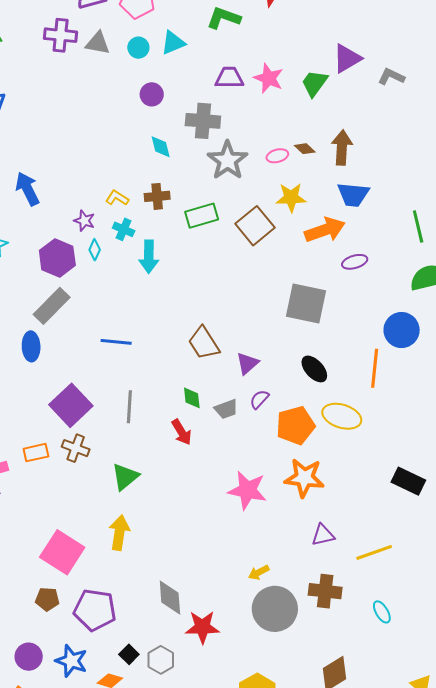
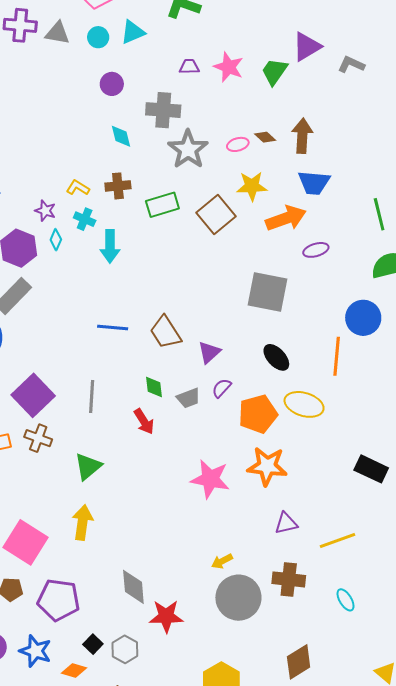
purple trapezoid: (229, 78) -> (189, 67), size x0.7
blue line: (116, 342) -> (113, 328), moved

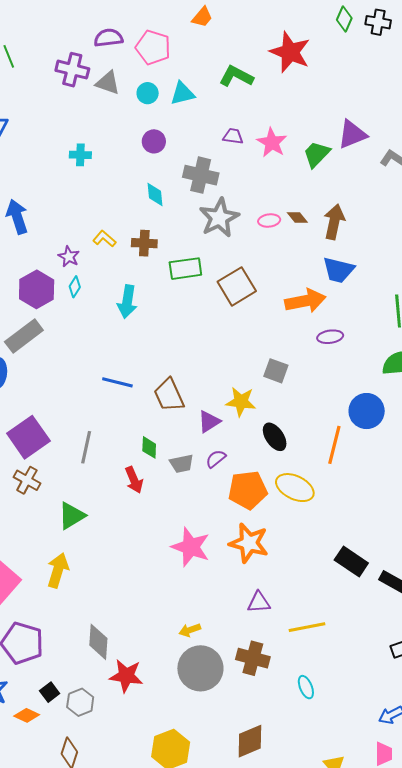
yellow star: (252, 186) -> (241, 402), moved
cyan cross: (85, 219) -> (80, 155), moved, turned -30
gray square: (268, 292) -> (276, 371), size x0.6

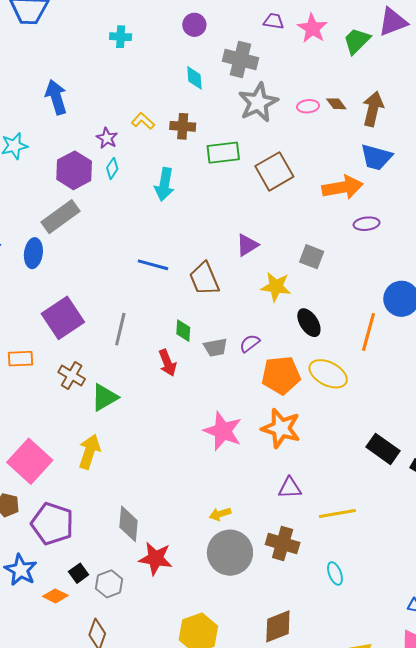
purple triangle: (209, 422) -> (247, 245), moved
brown cross: (27, 480) -> (72, 375), moved

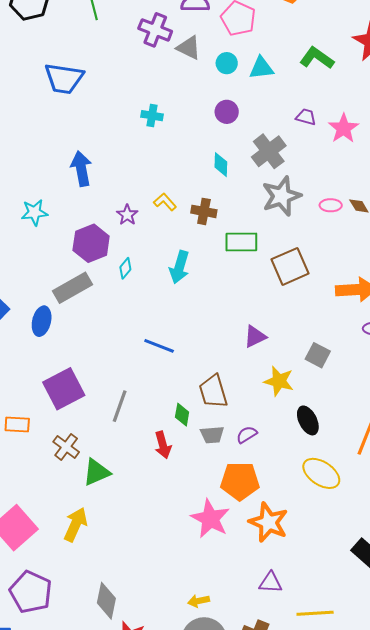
gray cross: (241, 59) -> (269, 151), turned 32
cyan diamond: (112, 168) -> (125, 268), moved
brown trapezoid: (204, 279) -> (213, 391), moved
orange pentagon: (281, 375) -> (240, 481), moved

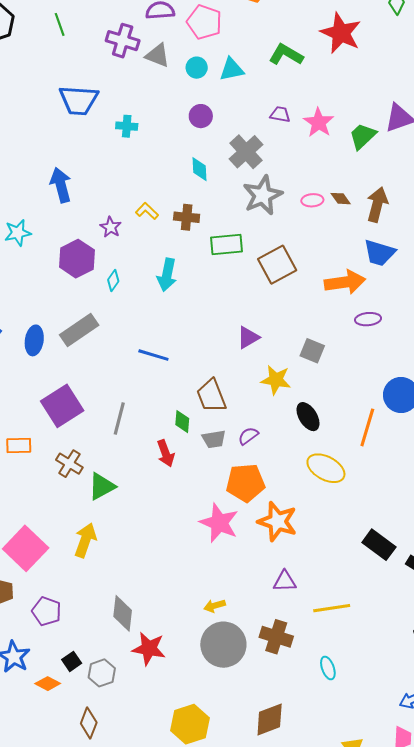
blue trapezoid: (64, 79) -> (79, 100), moved
gray rectangle: (72, 288) -> (79, 330), moved
purple pentagon: (31, 592) -> (47, 611), size x0.7

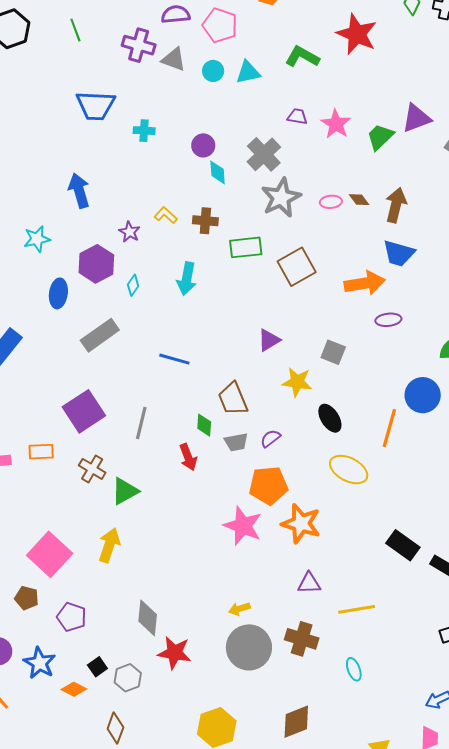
purple circle: (201, 116) -> (203, 145), moved
blue ellipse: (34, 340) -> (58, 293), moved

